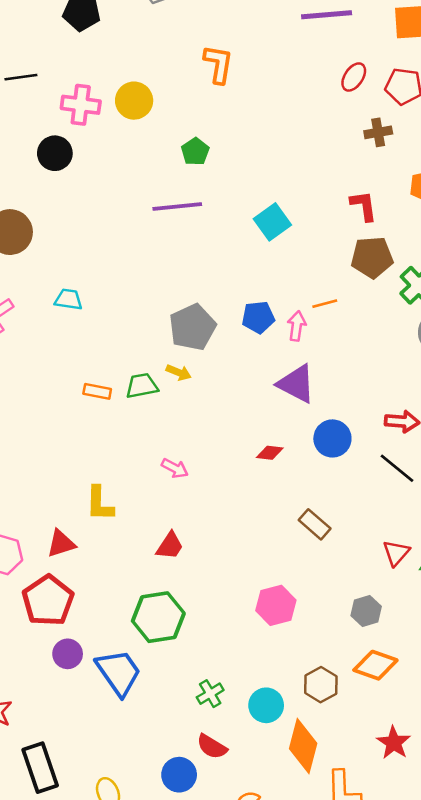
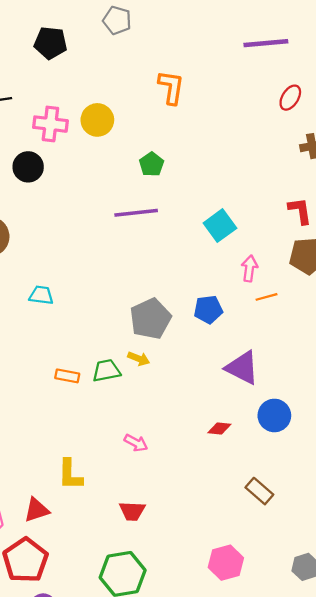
pink arrow: (297, 326) -> (249, 268), moved
red trapezoid: (170, 546) -> (132, 511), turned 60

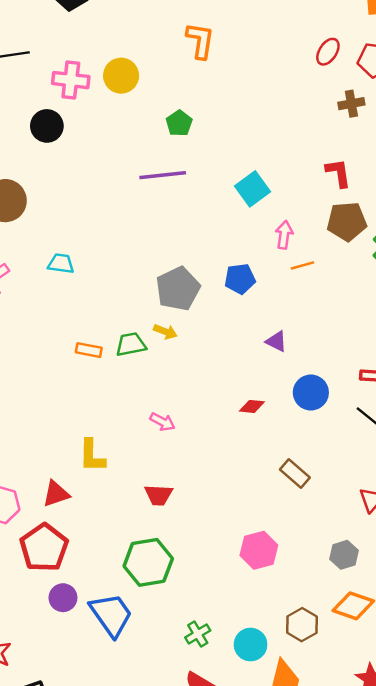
purple triangle: (242, 368) -> (276, 341), size x0.6

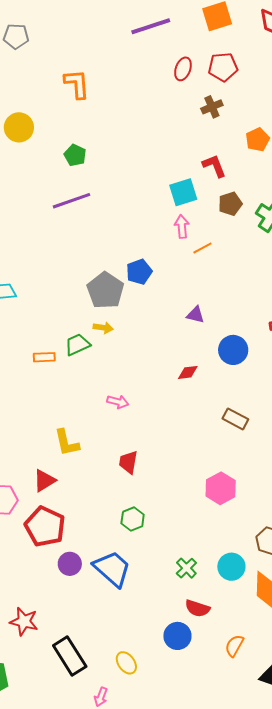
cyan square: (253, 189) -> (183, 192), moved, turned 32
brown pentagon: (347, 221) -> (230, 204), size x0.7
blue pentagon: (240, 279) -> (139, 272), moved
red trapezoid: (159, 495) -> (128, 462), turned 110
green hexagon: (148, 562) -> (133, 519), size x0.6

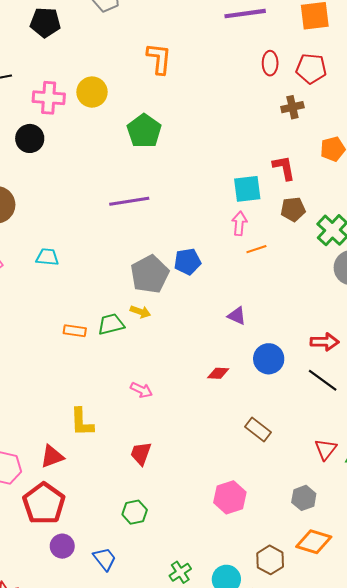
red ellipse: (183, 69) -> (270, 63), turned -30
green pentagon: (75, 155) -> (144, 131), size x1.5
purple line: (72, 201) -> (129, 201), moved
blue trapezoid: (112, 569) -> (105, 559), size x0.6

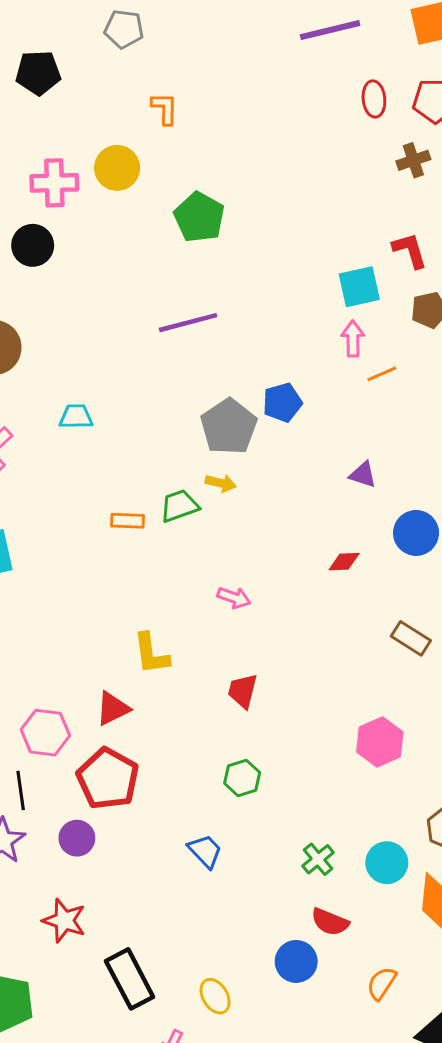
orange L-shape: (159, 59) -> (165, 109), moved, size x0.7
purple circle: (62, 546) -> (77, 838), moved

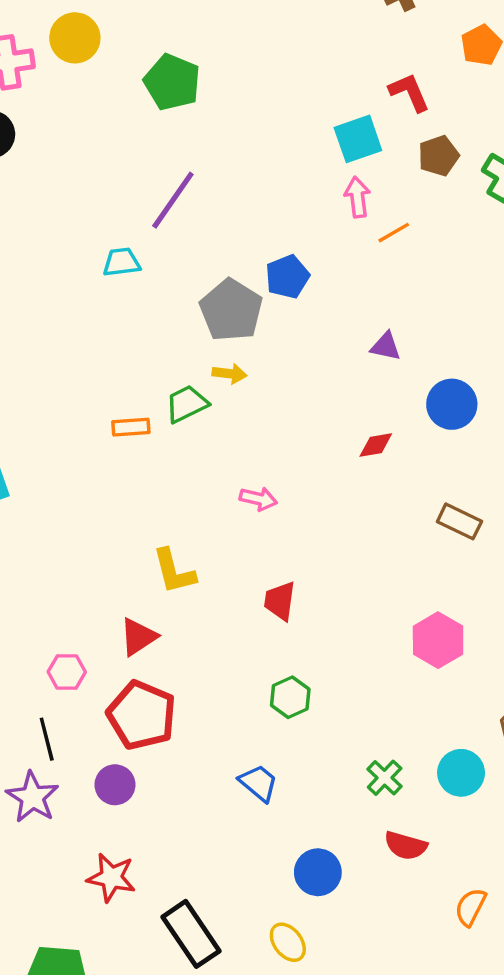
purple line: (188, 323) -> (173, 200), turned -34
cyan trapezoid: (76, 417) -> (122, 262), moved
pink hexagon: (45, 733) -> (67, 672), size x0.7
blue circle: (296, 961) -> (318, 872), moved

